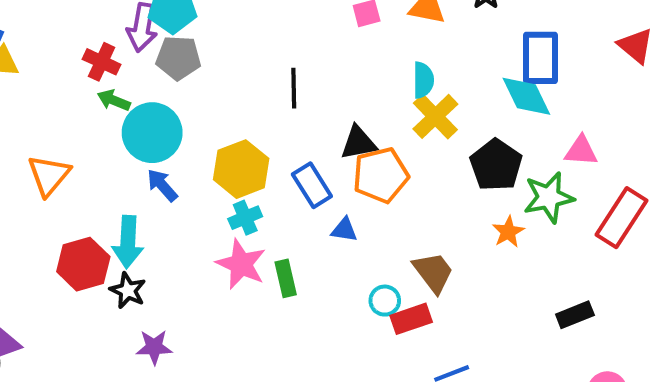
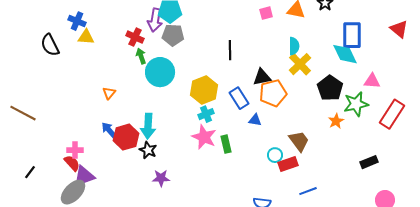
green arrow: (114, 100) -> (141, 56), turned 49
orange triangle: (49, 175) -> (109, 93), size x0.6
blue arrow: (162, 185) -> (109, 130), moved

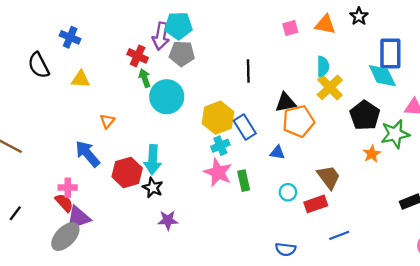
yellow triangle: (86, 37) -> (81, 79), moved
blue rectangle: (239, 98) -> (245, 127), moved
blue arrow: (109, 130) -> (88, 154), moved, size x1.4
cyan circle: (275, 155) -> (288, 192), moved

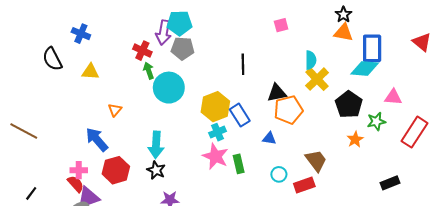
orange triangle: (325, 24) -> (343, 33), moved
cyan diamond: (382, 76) -> (365, 69), turned -60
green star: (395, 134) -> (376, 121), size x0.7
red hexagon: (127, 172) -> (116, 170), moved

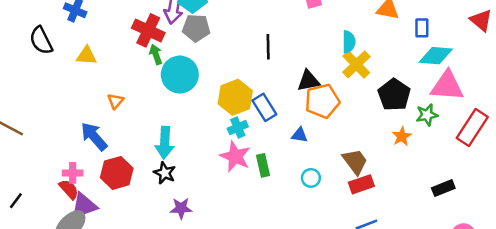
blue rectangle: (372, 48) -> (422, 28), size x0.6
red cross: (142, 51) -> (148, 30), size x1.4
cyan diamond: (365, 69) -> (436, 56), moved
pink triangle: (393, 97) -> (447, 86), size x1.6
red rectangle: (304, 185) -> (361, 184), moved

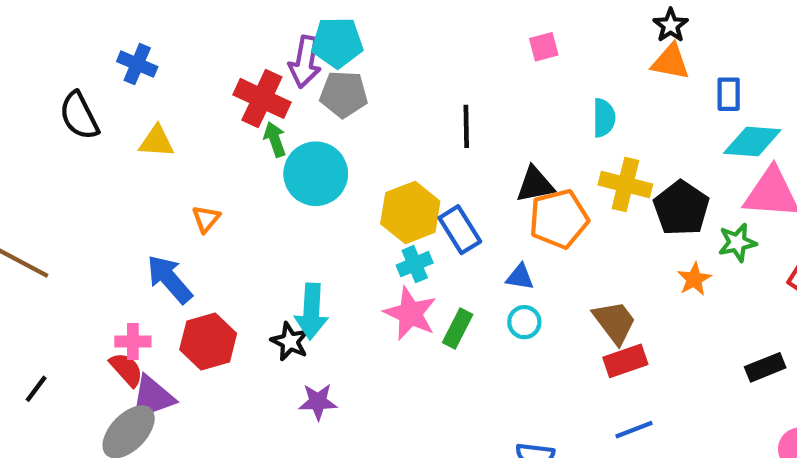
yellow cross: (356, 64) -> (625, 184), moved, turned -32
cyan arrow: (165, 143) -> (311, 311), moved
green rectangle: (263, 165) -> (458, 329), turned 40
cyan circle: (311, 178) -> (524, 322), moved

